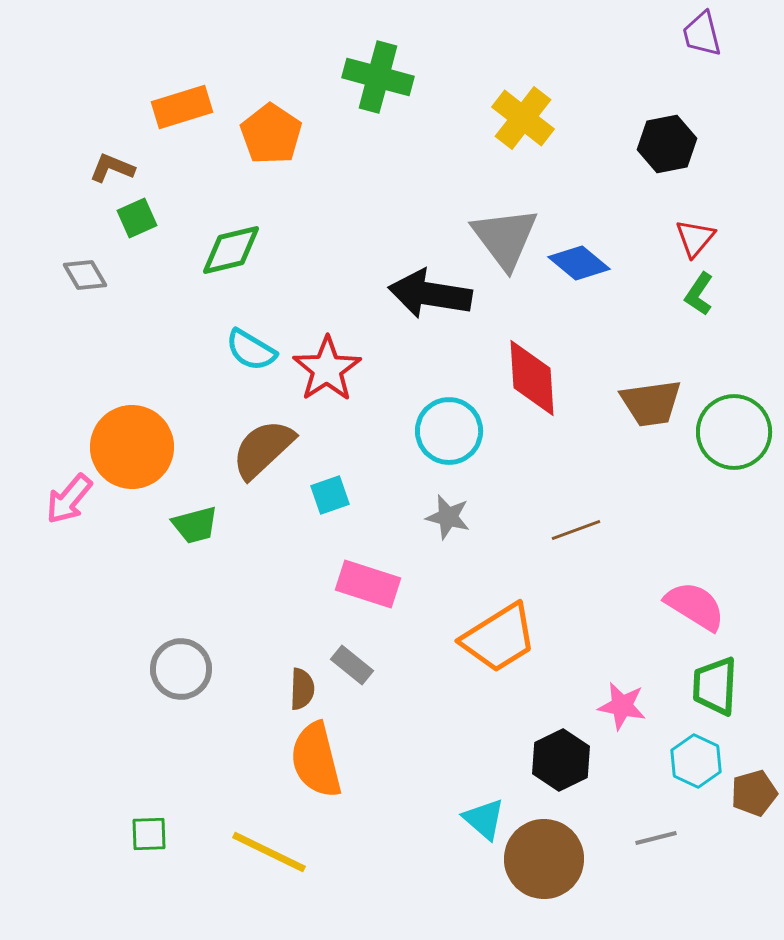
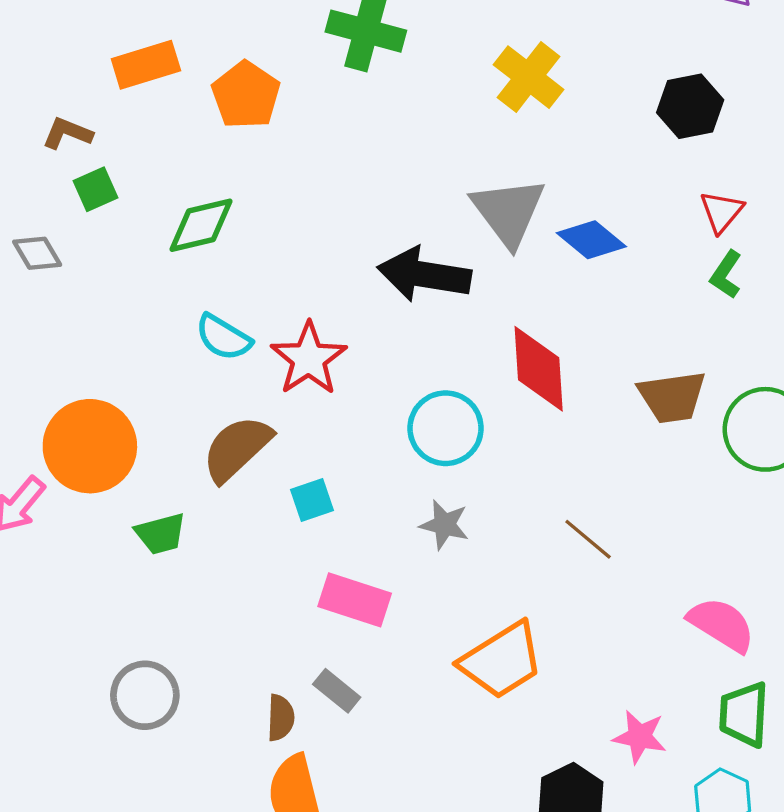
brown line: (576, 530) -> (588, 539), turned 60

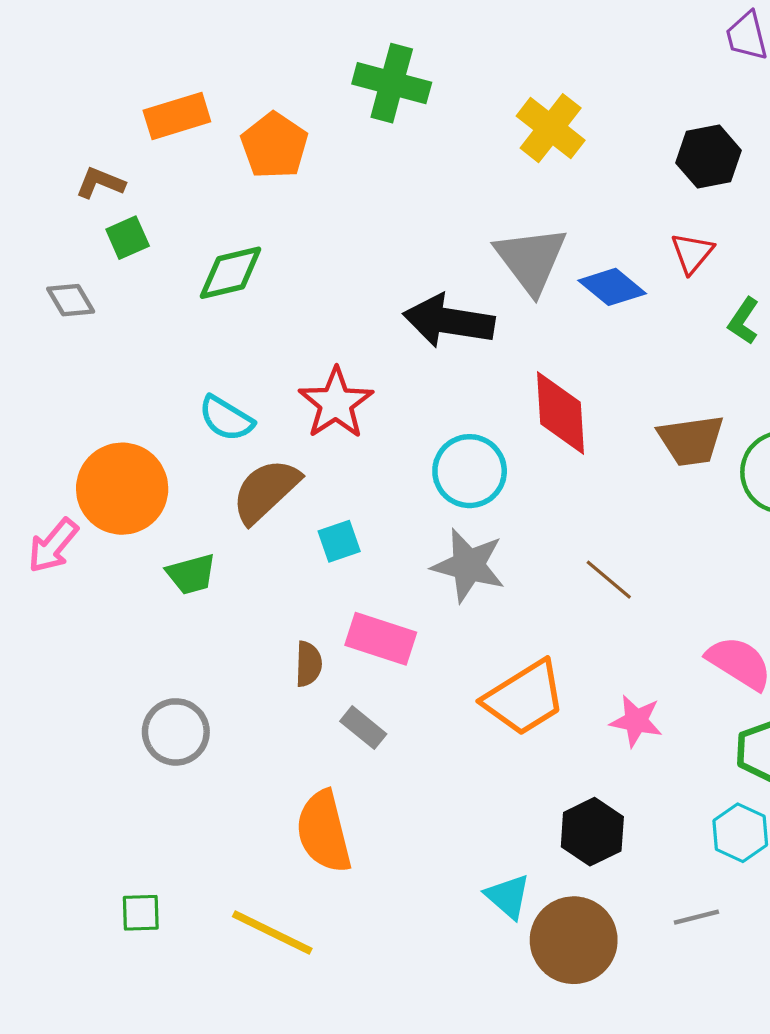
red triangle: (722, 212) -> (692, 253), moved
cyan semicircle: (223, 337) -> (226, 418), moved
gray star: (444, 525) -> (468, 565), size x1.5
brown semicircle: (281, 718) -> (308, 664), moved
pink star: (640, 737) -> (636, 721), moved

